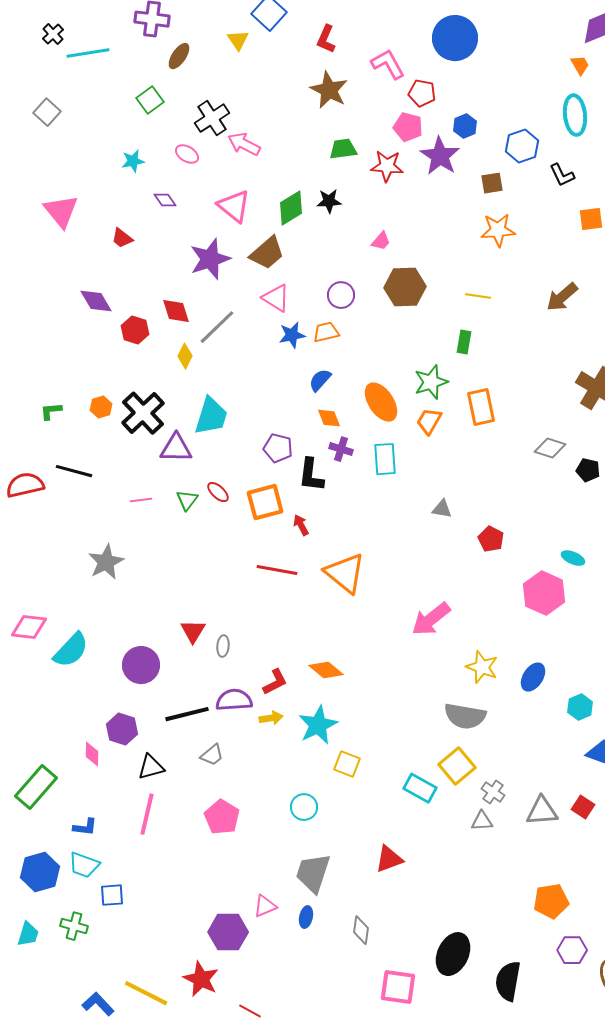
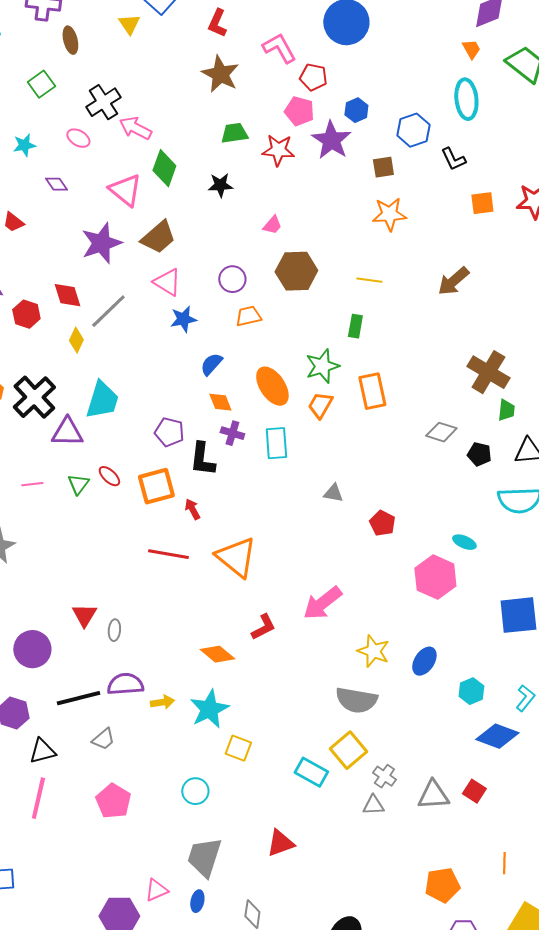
brown ellipse: (179, 56) -> (70, 40), turned -48
green diamond: (291, 208) -> (164, 168), moved, turned -39
orange trapezoid: (326, 332) -> (248, 316), moved
red L-shape: (275, 682) -> (263, 627), moved

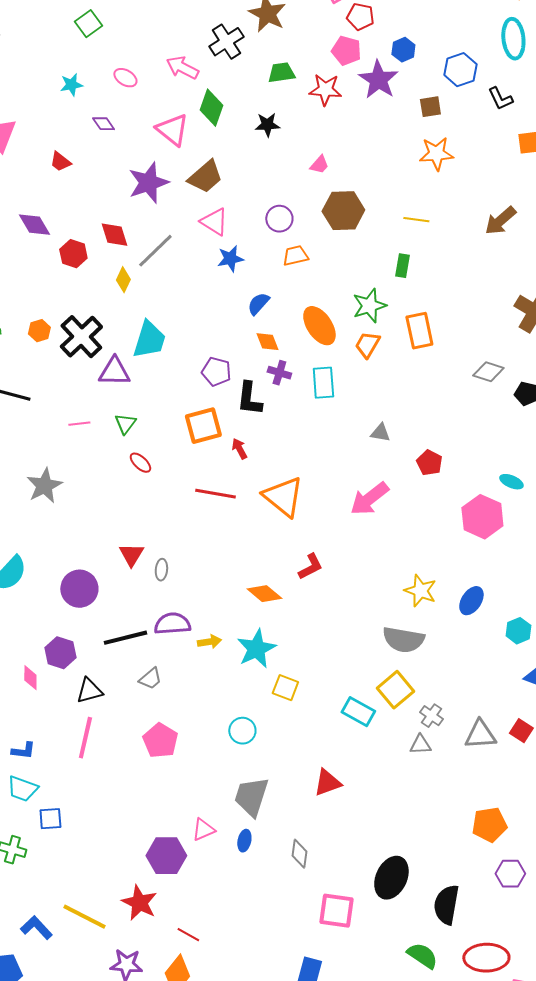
black cross: (103, 102) -> (226, 42), moved
red ellipse: (109, 476) -> (140, 463), moved
pink arrow: (322, 603) -> (369, 499), moved

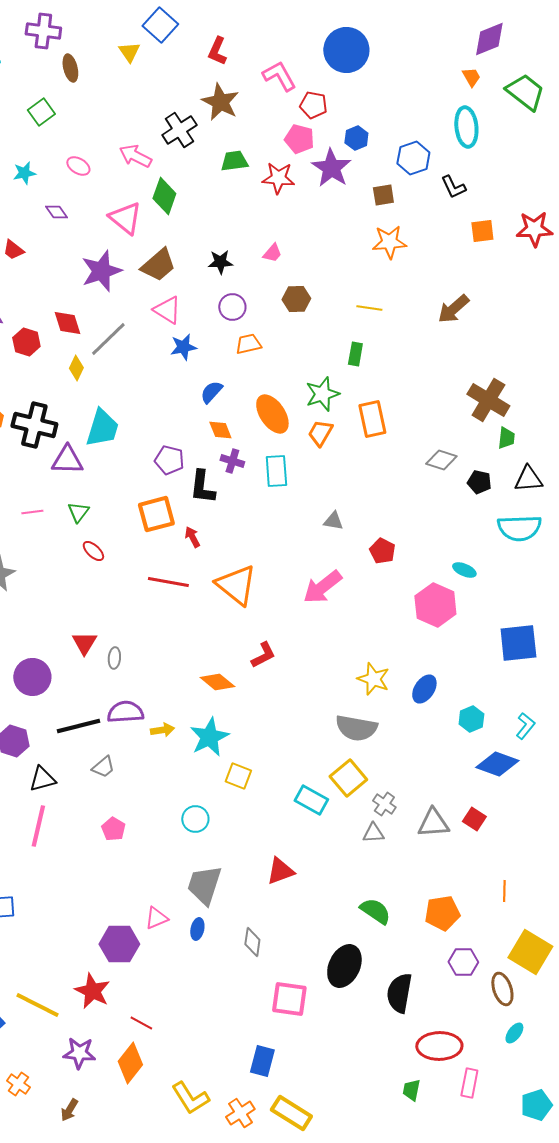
black star: (267, 125) -> (220, 262), moved
brown hexagon: (343, 211) -> (296, 299), size x0.7
black cross: (81, 337) -> (34, 425), turned -33
pink pentagon: (160, 741) -> (113, 829), size x0.7
green semicircle: (422, 956) -> (375, 911), moved

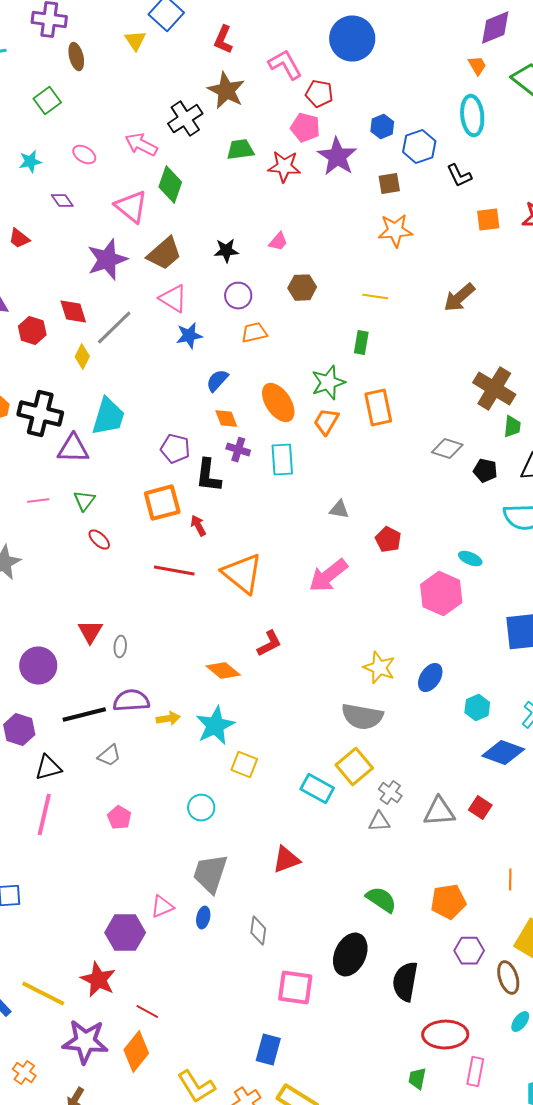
blue hexagon: (356, 138) -> (382, 127), moved
purple star: (79, 1053) -> (85, 1042), size x1.4

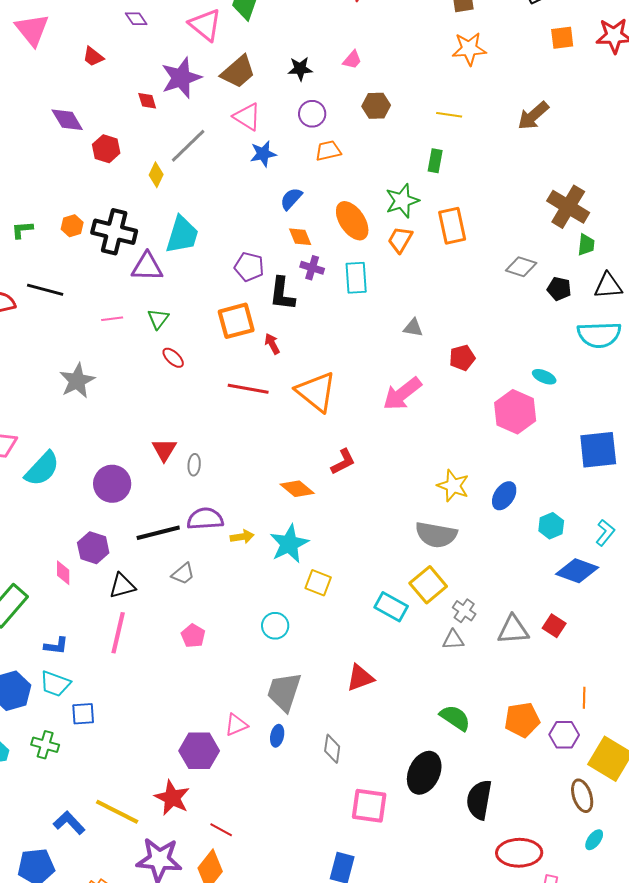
red diamond: (73, 312) -> (147, 101), moved, size x0.7
red pentagon: (388, 540) -> (462, 358), turned 30
purple hexagon: (469, 951) -> (564, 735), moved

